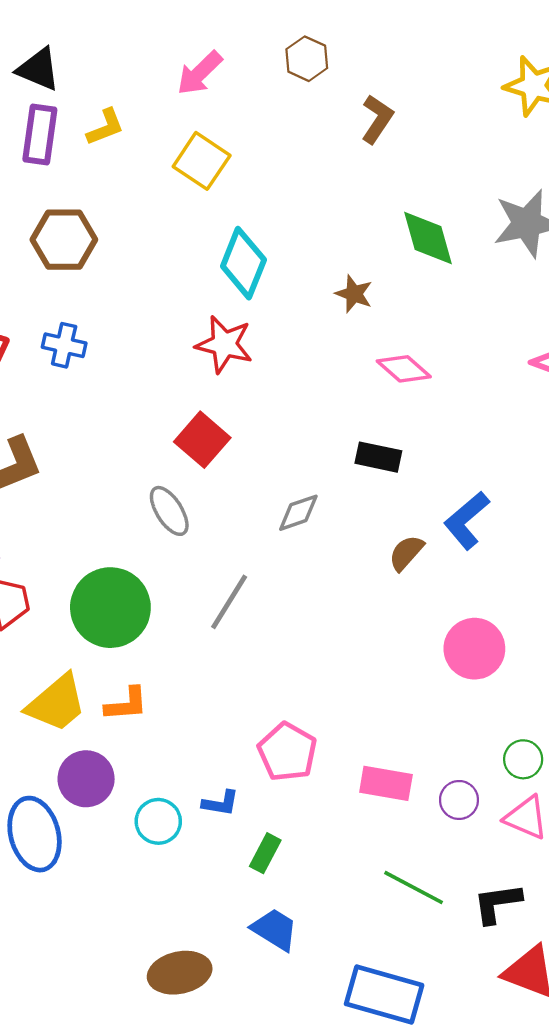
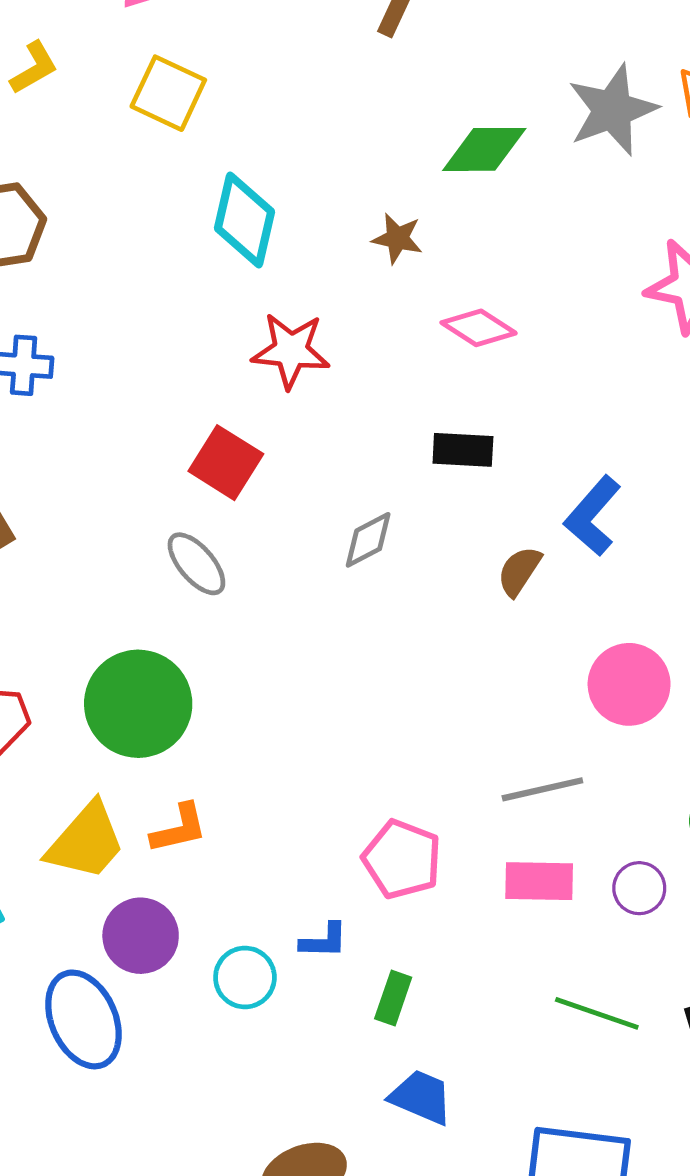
green diamond: (428, 238) -> (484, 149), turned -66
red star: (224, 344) -> (291, 351), moved
gray line: (229, 602) -> (542, 789), moved, turned 54

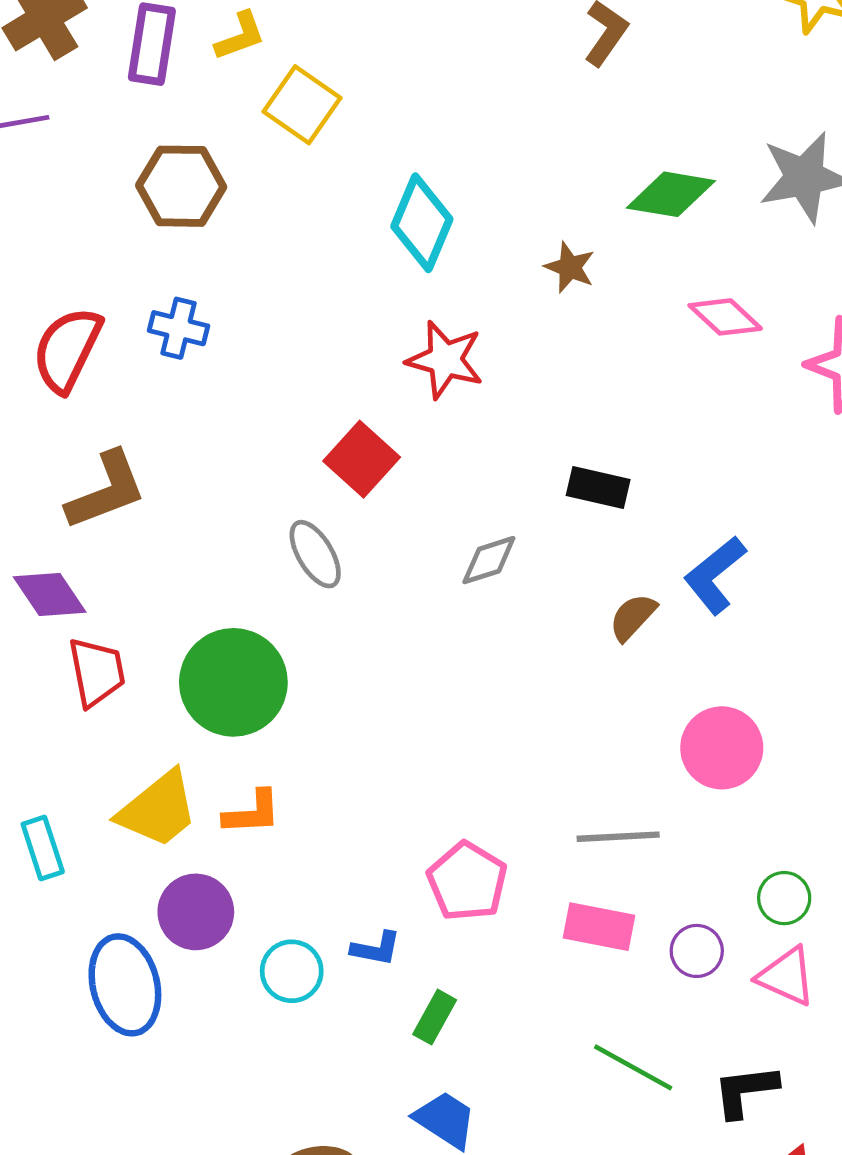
yellow square: (168, 93) -> (302, 105), moved
pink diamond: (479, 328) -> (725, 317), moved

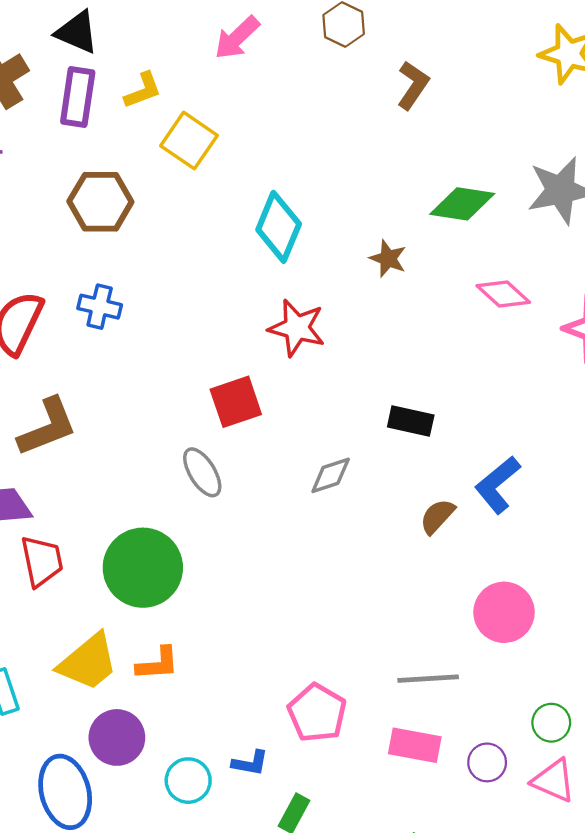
red square: (362, 459) -> (236, 402), turned 30

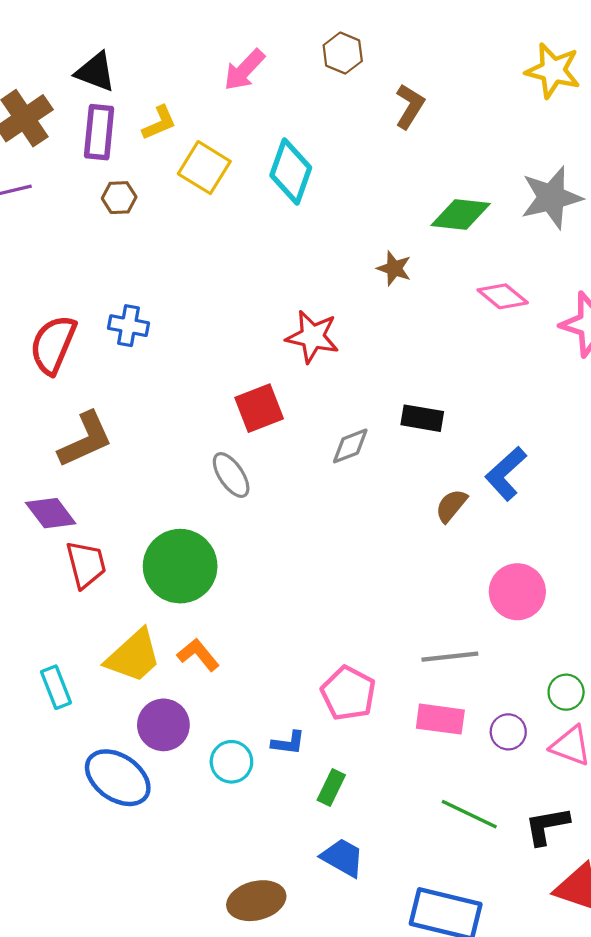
brown hexagon: (100, 202) -> (119, 198), moved, size x0.6
cyan diamond: (279, 227) -> (291, 172), moved
gray diamond: (331, 475) -> (350, 446), moved
orange L-shape: (158, 664) -> (198, 655), turned -123
blue ellipse: (65, 792) -> (118, 778), turned -38

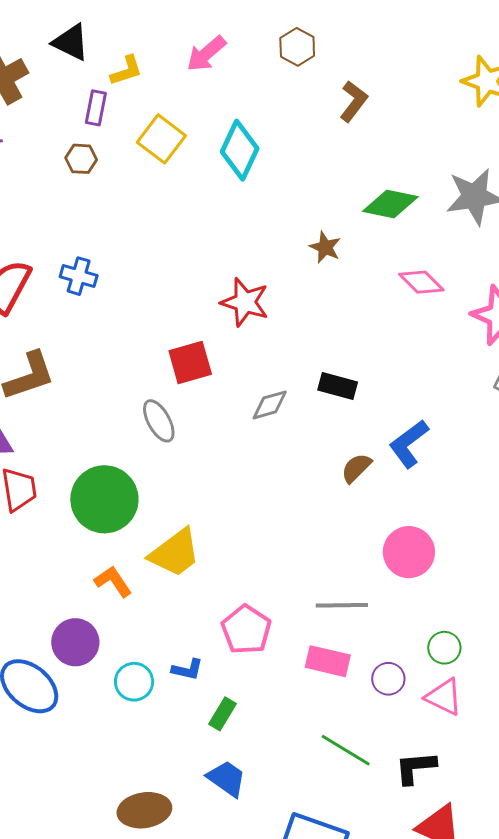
yellow L-shape: (159, 123) -> (126, 71), moved
purple rectangle: (99, 132) -> (96, 108), moved, size x0.7
yellow trapezoid: (134, 656) -> (175, 553), moved

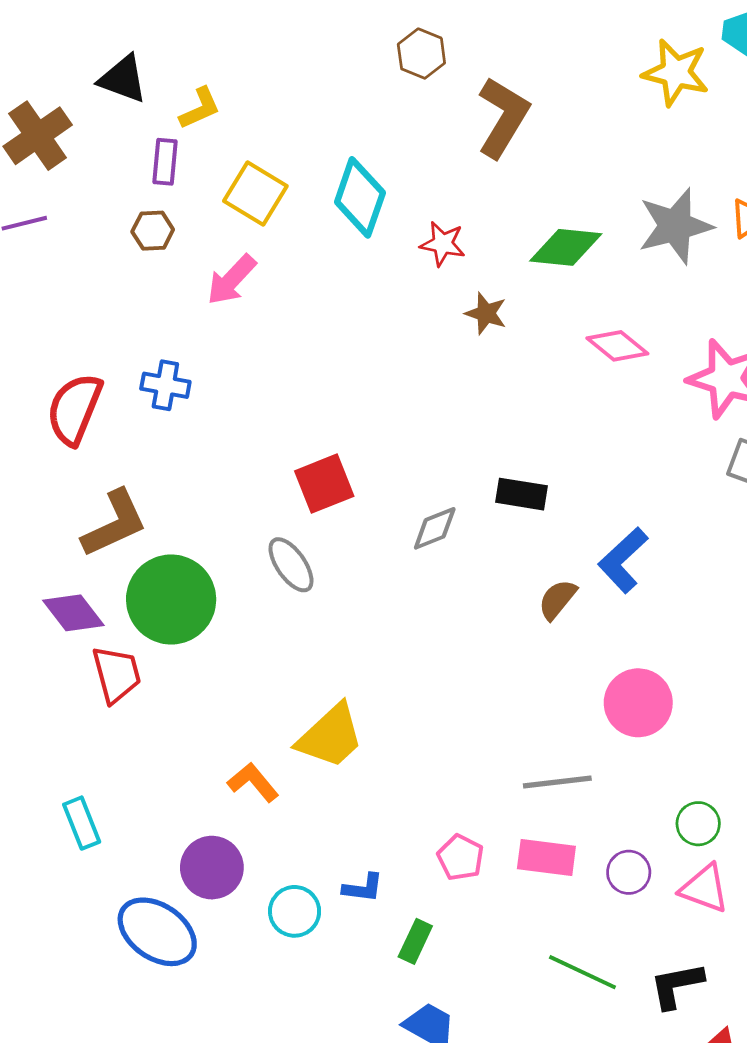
pink arrow: (206, 54) -> (231, 280), moved
brown L-shape: (354, 101) -> (503, 117), size x1.5
red star: (245, 302) -> (443, 244), moved, size x0.7
green circle: (104, 499) -> (171, 600), moved
pink pentagon: (246, 630) -> (460, 857), moved, size x0.7

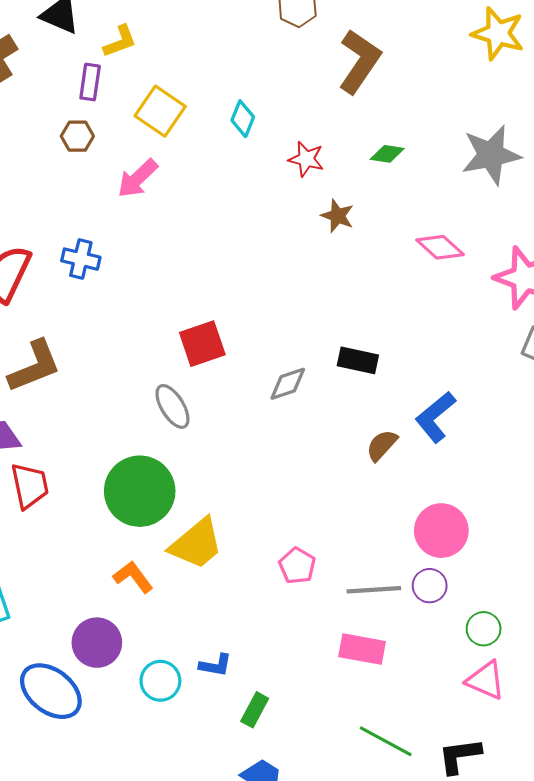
cyan diamond: (360, 197) -> (243, 119), size x0.6
green diamond: (566, 247) -> (387, 154), moved, size x0.6
green circle: (171, 600) -> (140, 491), moved
pink pentagon: (460, 857) -> (297, 566), moved
purple circle: (629, 872) -> (430, 586), moved

